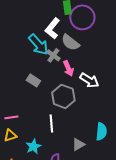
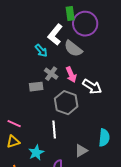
cyan arrow: (38, 44) -> (41, 51), size x0.6
gray cross: (53, 55) -> (51, 74), moved
gray rectangle: (33, 80) -> (36, 87), turned -40
pink line: (11, 117) -> (14, 124), turned 32

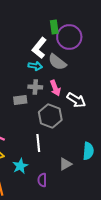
cyan arrow: (41, 51) -> (35, 66), moved, turned -40
gray cross: (51, 74) -> (35, 87), turned -32

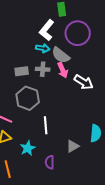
purple circle: (69, 37) -> (78, 33), moved
gray semicircle: (57, 62) -> (61, 55), moved
gray rectangle: (20, 100) -> (22, 71), moved
gray hexagon: (50, 116) -> (28, 98), moved

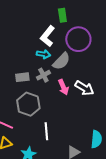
gray semicircle: (61, 55) -> (61, 61), turned -84
gray cross: (43, 69) -> (43, 75), turned -32
pink arrow: (63, 70) -> (63, 87), moved

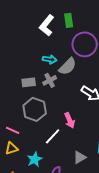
white L-shape: (47, 36) -> (47, 25), moved
pink arrow: (63, 87) -> (70, 120), moved
white line: (46, 131) -> (53, 136), turned 48

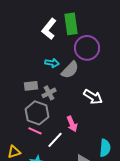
green rectangle: (69, 20) -> (71, 24), size x1.5
gray cross: (50, 80) -> (49, 93), moved
pink line: (13, 130) -> (35, 131), moved

